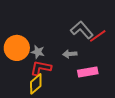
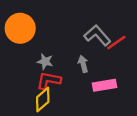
orange circle: (17, 48) -> (20, 28), moved
gray arrow: (70, 54) -> (83, 64), turned 80

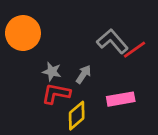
gray arrow: (83, 64) -> (84, 74), moved, turned 49
yellow diamond: (43, 99) -> (77, 116), moved

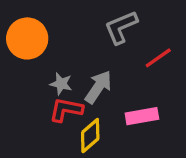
gray L-shape: (112, 41) -> (121, 27), moved, turned -72
gray arrow: (84, 74) -> (98, 87), size x1.5

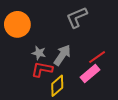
red line: (158, 58) -> (97, 57), moved
pink rectangle: (142, 116) -> (90, 73), turned -30

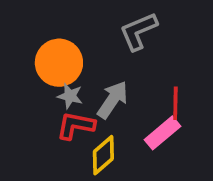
orange circle: (17, 24) -> (59, 63), moved
red line: (97, 57) -> (175, 103), turned -54

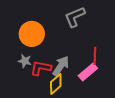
gray star: (70, 96) -> (25, 61), moved
gray arrow: (113, 100) -> (61, 66), moved

